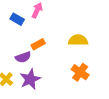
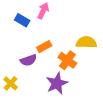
orange cross: (80, 72) -> (67, 60), moved
purple star: (30, 79) -> (57, 83), moved

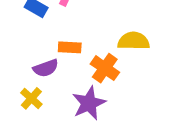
orange rectangle: (44, 47) -> (70, 47), turned 32
yellow cross: (11, 83) -> (31, 98), moved

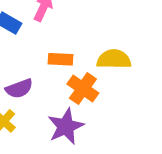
orange rectangle: (70, 47) -> (60, 59), moved

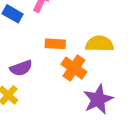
purple star: (66, 126) -> (98, 99), moved

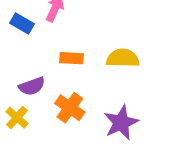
orange cross: (74, 68) -> (70, 108), moved

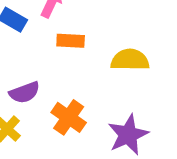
orange rectangle: (72, 58) -> (71, 41), moved

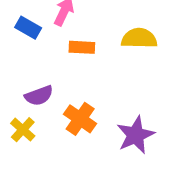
yellow semicircle: (130, 60) -> (139, 38), moved

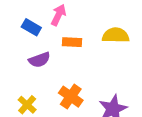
purple semicircle: (39, 96) -> (39, 60), moved

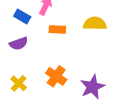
purple semicircle: (39, 60) -> (19, 43), moved

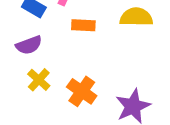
yellow cross: (19, 83) -> (39, 80), moved

